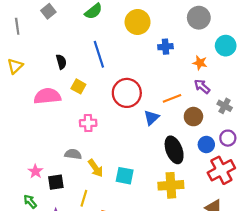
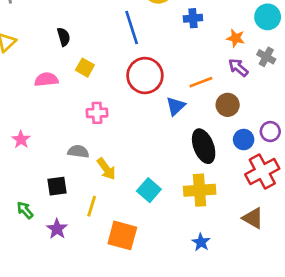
blue line: (99, 54) -> (132, 28), moved
pink semicircle: (47, 96) -> (46, 80), size x0.7
gray cross: (225, 106) -> (266, 57), moved
pink star: (35, 171) -> (21, 140), moved
cyan square: (125, 176) -> (149, 190), moved, turned 30

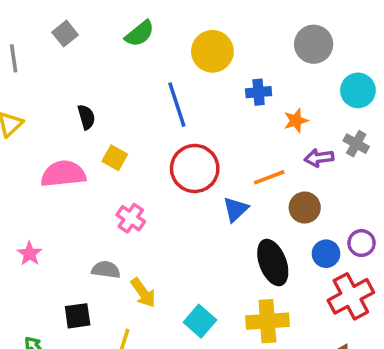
orange star: (236, 38) -> (296, 121), moved, turned -30
purple arrow: (238, 68) -> (319, 158), turned -48
pink semicircle: (46, 80) -> (63, 174), size x1.4
pink cross: (97, 113) -> (131, 218), turned 36

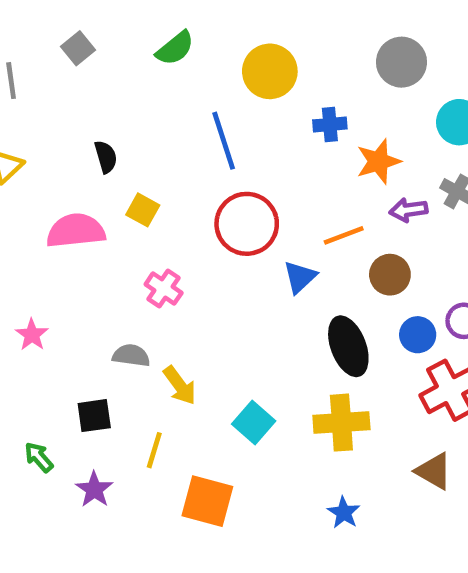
orange star: (296, 121) -> (378, 161), size x1.4

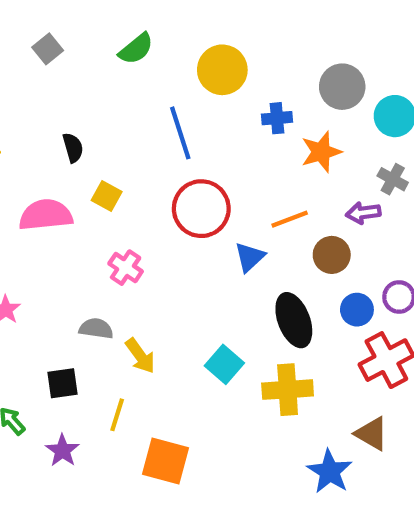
gray circle: (401, 62) -> (342, 87), moved
purple arrow: (408, 210) -> (363, 213), moved
cyan square: (254, 423) -> (224, 364), moved
blue star: (344, 513) -> (330, 472), moved, size x1.5

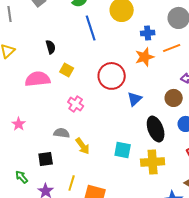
blue line: (180, 133) -> (91, 28), moved
orange star: (321, 152) -> (145, 57), moved
orange line: (290, 219) -> (172, 48), moved
cyan square: (224, 364) -> (123, 150), turned -30
yellow line: (117, 415) -> (72, 183), moved

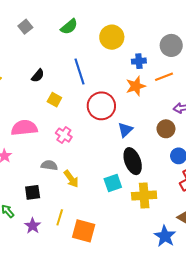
blue line: (91, 28) -> (79, 71), moved
black semicircle: (51, 47) -> (38, 76), turned 56
pink semicircle: (38, 79) -> (24, 128), moved
black ellipse: (156, 129) -> (133, 161), moved
cyan square: (123, 150) -> (113, 183), turned -30

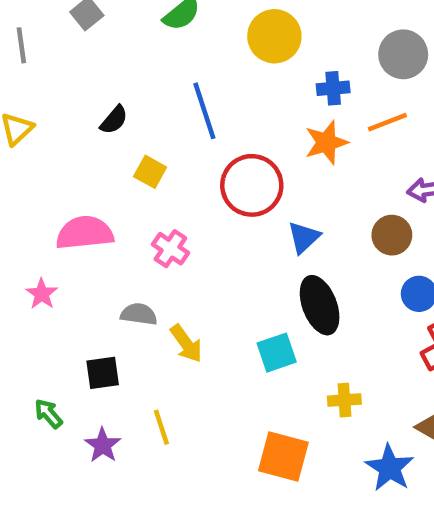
yellow cross: (144, 196) -> (344, 400), moved, size x0.6
yellow line: (60, 217) -> (161, 427), turned -35
orange square: (84, 231) -> (283, 457), moved

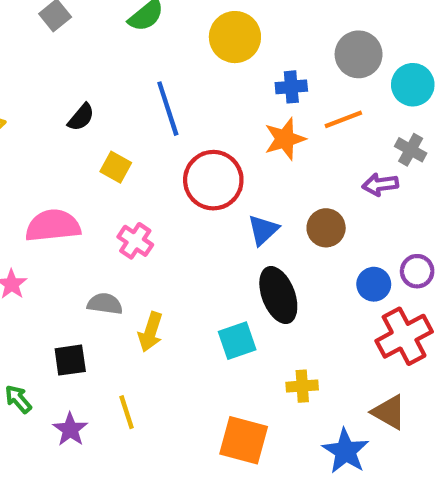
brown circle: (392, 235) -> (326, 228), moved
yellow arrow: (186, 344) -> (150, 332), turned 54

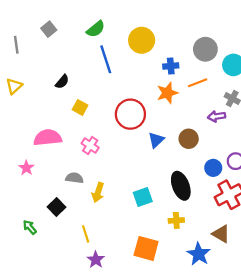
blue line: (168, 109) -> (106, 59), moved
black ellipse: (278, 295) -> (181, 186), moved
black square: (70, 360) -> (57, 207), turned -36
purple star: (70, 429) -> (96, 260), moved

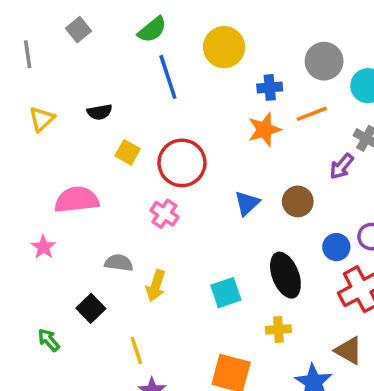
black semicircle: (62, 82) -> (100, 112), turned 40
yellow triangle: (14, 86) -> (42, 119), moved
red circle: (130, 114) -> (182, 163), moved
purple arrow: (217, 116) -> (342, 166), turned -42
pink cross: (90, 145) -> (164, 214), moved

